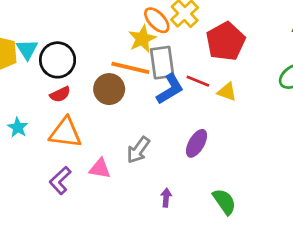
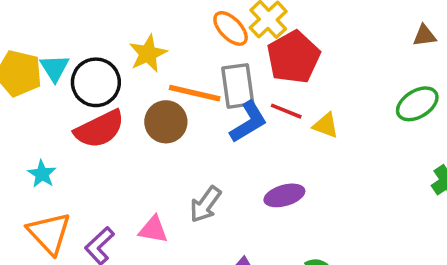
yellow star: (142, 39) -> (148, 54), moved
red pentagon: (226, 41) -> (293, 57), moved
red semicircle: (60, 94) -> (99, 129), size x1.8
orange triangle: (65, 133) -> (49, 233), moved, turned 40
purple ellipse: (197, 143) -> (284, 195), turned 44

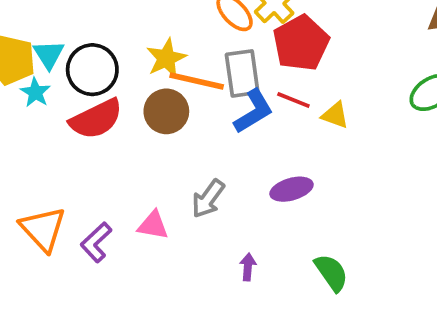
yellow star: (148, 54) -> (166, 58), moved
cyan star: (42, 174) -> (35, 92), moved

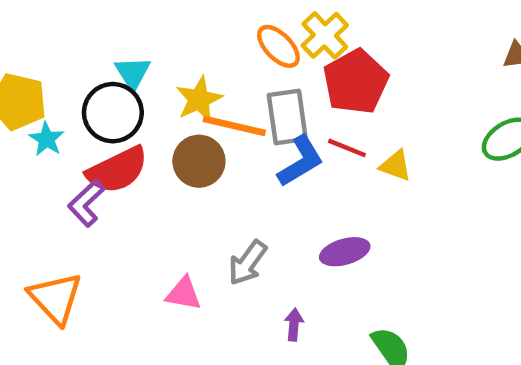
cyan triangle: (49, 54) -> (133, 73), moved
purple L-shape: (96, 242) -> (86, 203), moved
purple arrow: (248, 267) -> (294, 325), moved

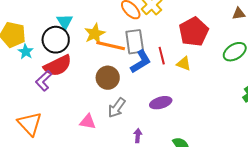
red pentagon: (356, 82) -> (194, 32), moved
red line: (347, 148) -> (162, 56), turned 54
brown circle: (199, 161) -> (108, 78), moved

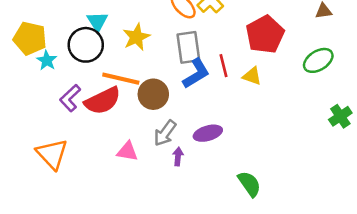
orange line: (111, 46) -> (121, 79), moved
red semicircle: (58, 66) -> (103, 101), moved
purple ellipse: (161, 103) -> (208, 133), moved
purple arrow: (138, 136) -> (178, 157), moved

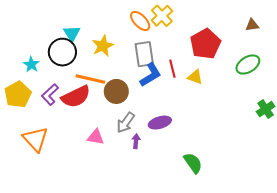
yellow pentagon: (30, 38) -> (18, 95), moved, turned 30

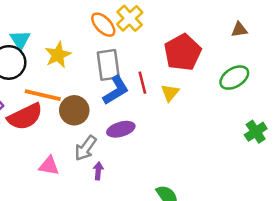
yellow triangle: (195, 77) -> (170, 93), turned 49
purple ellipse: (160, 123) -> (121, 129), moved

